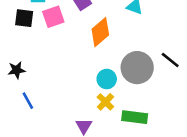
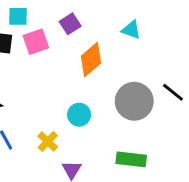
cyan circle: (107, 79) -> (79, 115), moved
yellow cross: (105, 102) -> (48, 141), moved

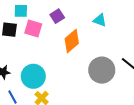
pink square: (36, 42) -> (33, 29), turned 36
cyan circle: (79, 115) -> (33, 76), moved, size x1.5

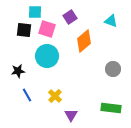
gray circle: (102, 70) -> (113, 69), size x0.6
cyan circle: (33, 76) -> (47, 56), moved

